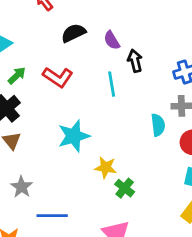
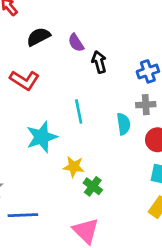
cyan line: (112, 84) -> (79, 111), moved

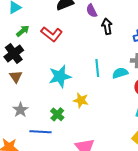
cyan line: (79, 111) -> (97, 68), moved
cyan semicircle: (123, 124) -> (120, 73), turned -105
green cross: (93, 186) -> (57, 114), moved

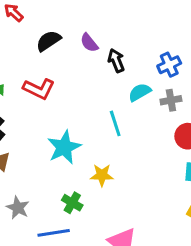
cyan semicircle: (120, 73) -> (140, 92), moved

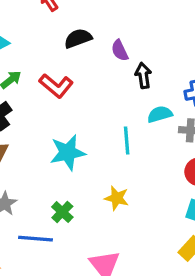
yellow star: (102, 175) -> (117, 198), moved

